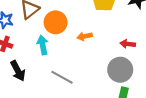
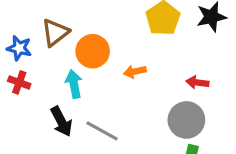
black arrow: (18, 71) -> (61, 122), moved

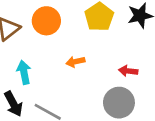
orange circle: (93, 51) -> (46, 21), moved

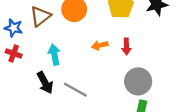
red arrow: (128, 71) -> (126, 47), moved, turned -98

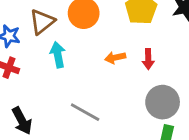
cyan arrow: (54, 55) -> (58, 55), moved
black arrow: (45, 83) -> (22, 121), moved

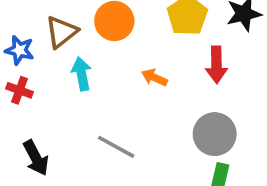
orange arrow: (115, 58) -> (154, 78), turned 36
red arrow: (148, 59) -> (216, 65), moved, size x1.4

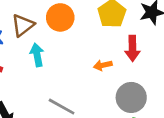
orange arrow: (154, 78) -> (103, 65), moved, turned -36

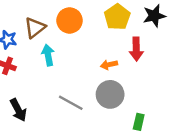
gray circle: (131, 97) -> (110, 94), moved

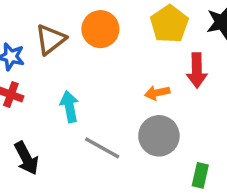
cyan arrow: (48, 55) -> (69, 107), moved

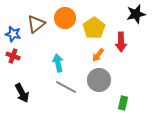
yellow pentagon: (169, 24) -> (94, 28), moved
orange arrow: (157, 93) -> (98, 55), turned -40
cyan arrow: (69, 107) -> (58, 63), moved

